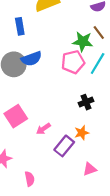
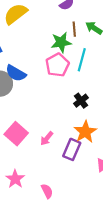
brown line: (99, 32) -> (74, 29), turned 48
blue semicircle: (31, 59) -> (16, 73), turned 66
orange star: (82, 133) -> (85, 132), size x1.5

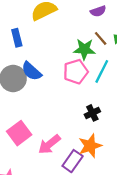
brown line: (74, 29) -> (101, 38), turned -48
pink arrow: (47, 138) -> (49, 144), size x1.5

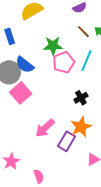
green star: (84, 49) -> (53, 46), moved
pink square: (19, 133) -> (21, 93), moved

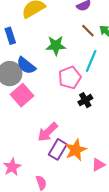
pink pentagon: (64, 62) -> (70, 78), moved
orange star: (81, 127) -> (76, 150), moved
purple rectangle: (66, 141) -> (58, 149), moved

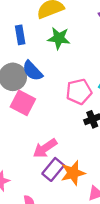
green star: (56, 46) -> (59, 38), moved
pink square: (22, 95) -> (23, 103), turned -30

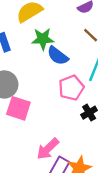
blue semicircle: (33, 71) -> (58, 56), moved

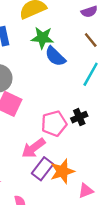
pink pentagon: (71, 88) -> (54, 124), moved

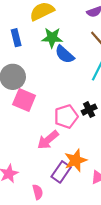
purple rectangle: (43, 169) -> (61, 172), moved

